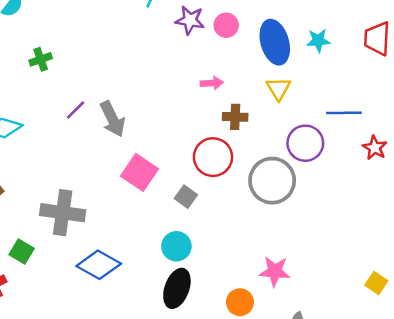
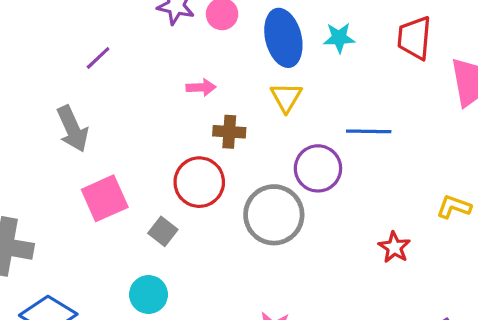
purple line: (76, 110) -> (98, 58), moved
red star: (375, 148) -> (394, 247), moved
pink square: (140, 172) -> (105, 198), turned 30

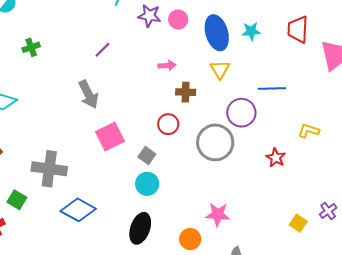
red circle: (199, 182) -> (168, 124), size x0.7
yellow L-shape: (454, 207) -> (309, 131), moved
red star: (394, 247) -> (276, 158), moved
cyan circle: (148, 295) -> (147, 184), moved

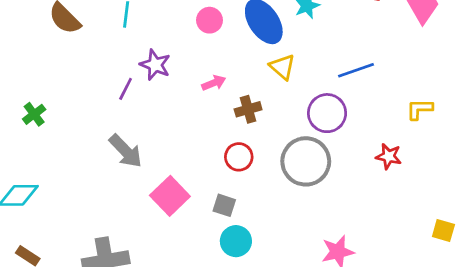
purple star: (149, 16) -> (155, 65), moved, turned 30

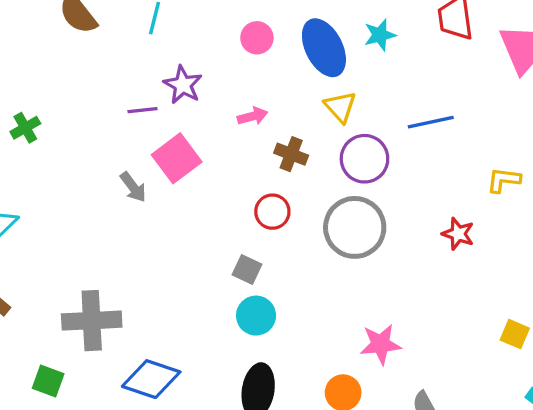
purple line: (126, 89) -> (143, 110), turned 50
brown cross: (248, 109) -> (291, 154), turned 30
purple circle: (327, 113) -> (364, 159), moved
gray arrow: (126, 151) -> (133, 187), size x0.7
pink square: (170, 196) -> (177, 158), moved

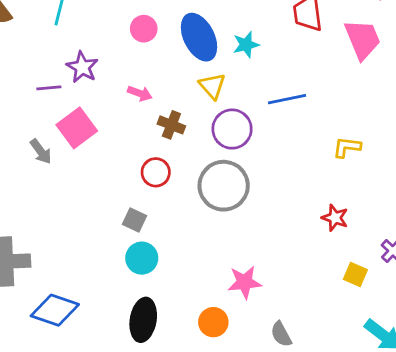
cyan star: (380, 35) -> (246, 45), moved
pink arrow: (253, 116) -> (140, 93), turned 35
red star: (458, 234) -> (335, 218), moved

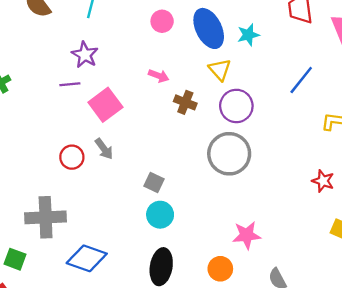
purple star: (82, 67) -> (85, 55), moved
purple line: (49, 88) -> (70, 84), moved
blue line: (287, 99) -> (301, 80), moved, turned -40
gray arrow: (41, 151) -> (104, 149), moved
red circle: (156, 172) -> (72, 157), moved

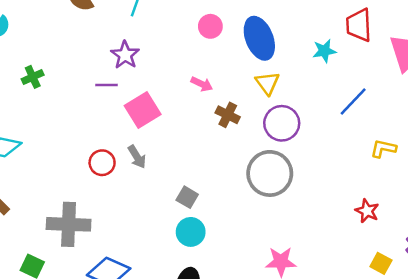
cyan star: (248, 35) -> (324, 51), moved

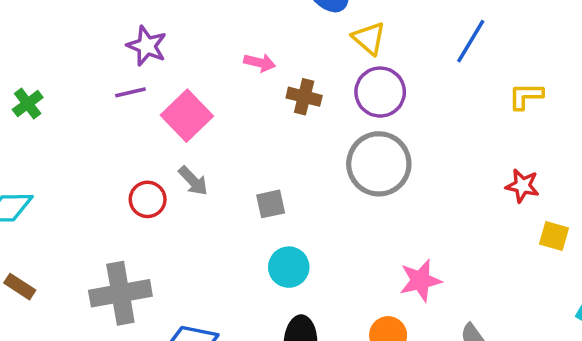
yellow triangle: (267, 83) -> (369, 38), moved
gray square: (187, 197) -> (271, 204), moved, turned -30
yellow square: (381, 263) -> (554, 236), moved

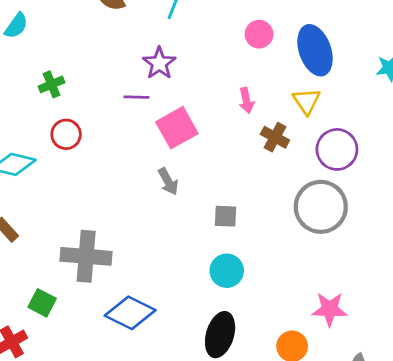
yellow triangle: (369, 38) -> (307, 101), moved
pink arrow: (260, 63) -> (246, 100), turned 50
red circle: (148, 199) -> (66, 134), moved

